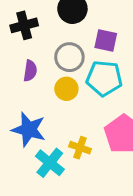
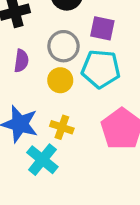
yellow cross: (80, 148) -> (62, 127), moved

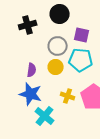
purple semicircle: (21, 61) -> (32, 70), moved
yellow cross: (62, 127) -> (68, 96), moved

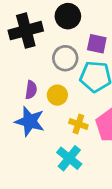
black cross: (28, 25) -> (26, 31), size x1.4
yellow circle: (56, 67) -> (57, 95), moved
cyan cross: (45, 116) -> (69, 158), moved

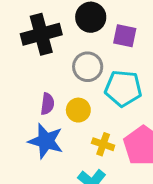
purple square: (97, 44) -> (125, 36), moved

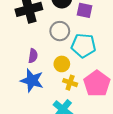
yellow circle: (78, 110) -> (62, 64), moved

